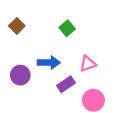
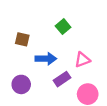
brown square: (17, 26) -> (22, 39), moved, turned -32
purple circle: (20, 75) -> (21, 84), moved

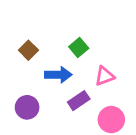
green square: (63, 27) -> (79, 48), moved
brown square: (22, 39) -> (28, 50), turned 32

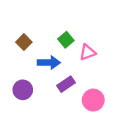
pink triangle: (105, 76) -> (88, 52), moved

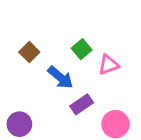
blue arrow: (49, 63) -> (60, 77), turned 40
purple circle: (23, 90) -> (19, 124), moved

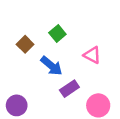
green square: (82, 49) -> (57, 33), moved
pink triangle: (108, 65) -> (92, 55), turned 48

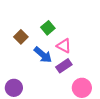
pink triangle: (92, 55) -> (64, 46), moved
purple rectangle: (69, 89) -> (64, 66), moved

